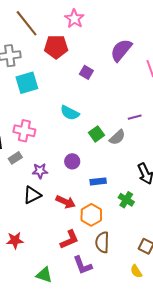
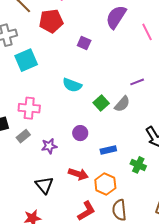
black triangle: (32, 195) -> (44, 185), moved, turned -36

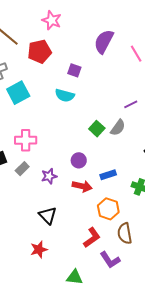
cyan semicircle: (72, 85) -> (65, 95), moved
red arrow: (78, 174) -> (82, 186), moved

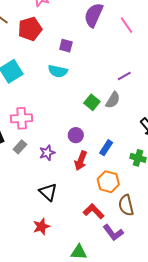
blue rectangle: (108, 175) -> (106, 148), turned -35
red arrow: (82, 186) -> (81, 161), turned 102
red L-shape: (92, 237) -> (94, 211), turned -95

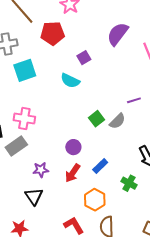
purple square: (66, 46) -> (84, 58), turned 32
gray rectangle: (20, 147) -> (16, 146), size x1.5
purple star: (47, 153) -> (41, 170), moved

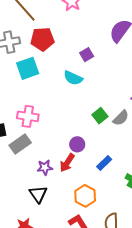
red pentagon: (53, 33) -> (42, 39), moved
red arrow: (73, 173) -> (67, 163), moved
orange hexagon: (95, 200) -> (85, 196), moved

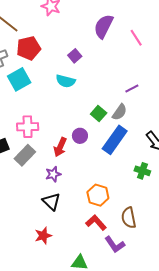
purple circle: (77, 144) -> (80, 136), moved
red arrow: (67, 163) -> (60, 147), moved
blue rectangle: (104, 163) -> (115, 140), moved, size x1.8

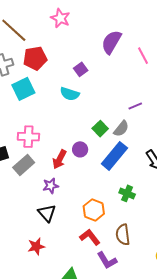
green cross: (142, 171) -> (127, 193), moved

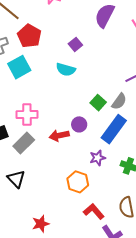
red pentagon: (35, 58) -> (29, 36), turned -30
red arrow: (59, 159) -> (59, 135), turned 54
purple star: (51, 186) -> (98, 158), moved
orange hexagon: (94, 210) -> (78, 182), moved
black triangle: (47, 213) -> (16, 179), moved

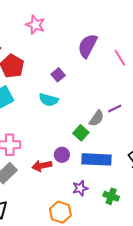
gray semicircle: (119, 101) -> (97, 118), moved
blue rectangle: (114, 129) -> (97, 159), turned 56

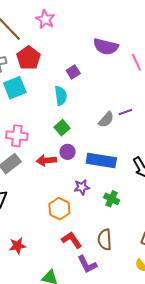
pink star: (35, 25) -> (45, 19), moved
purple semicircle: (88, 46) -> (106, 47), turned -110
cyan semicircle: (49, 100) -> (61, 96), turned -120
green square: (81, 133) -> (62, 128), moved

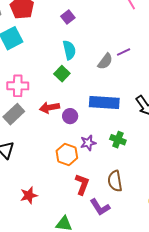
cyan semicircle: (61, 96) -> (69, 50), moved
purple circle: (68, 152) -> (70, 116), moved
purple star: (82, 187) -> (88, 143), moved
red L-shape: (72, 240) -> (82, 184), turned 60

